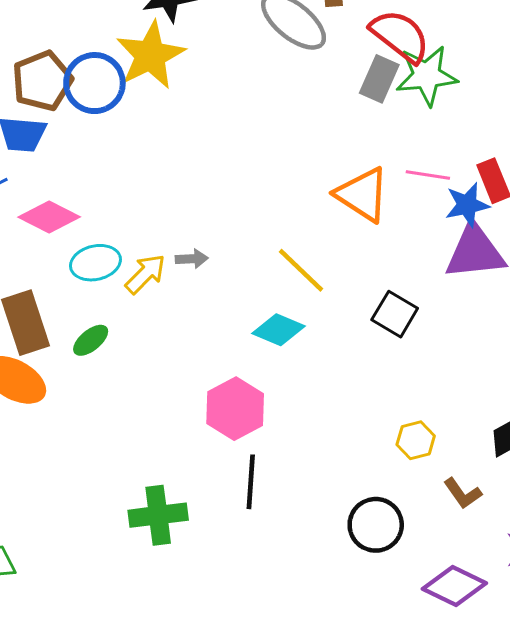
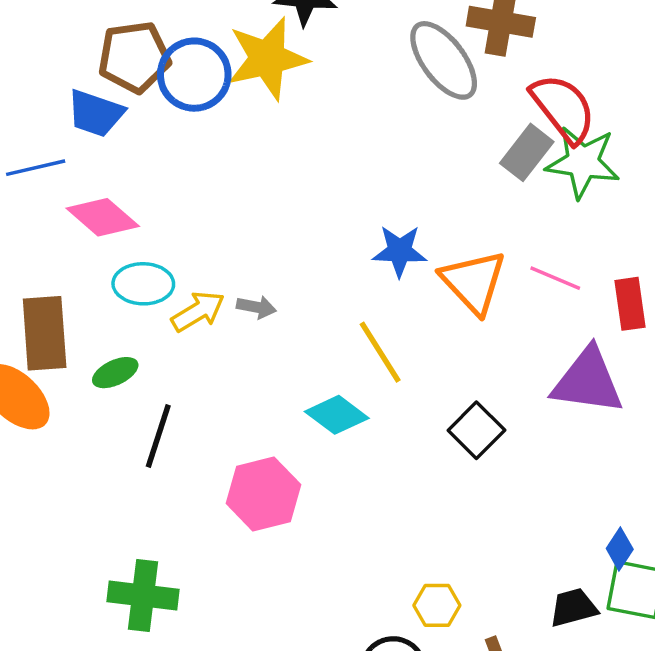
blue star: (467, 205) -> (400, 251), moved
yellow hexagon: (416, 440) -> (437, 605), moved
black line: (251, 482) -> (158, 436), moved

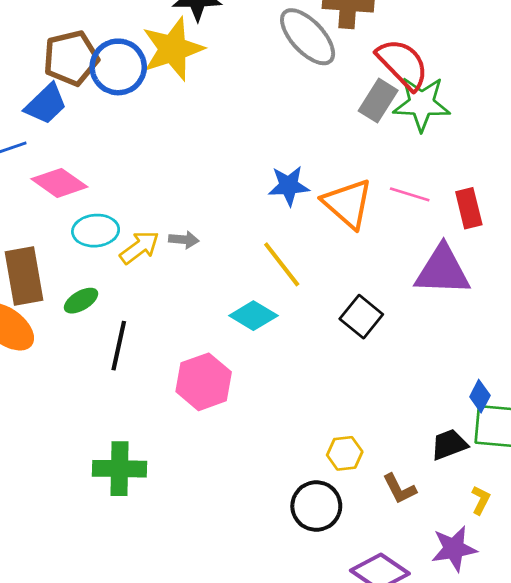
blue trapezoid: (96, 113) -> (46, 104), turned -57

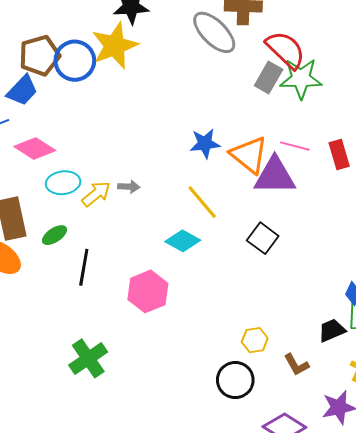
purple triangle: (442, 270) -> (275, 176), moved
green cross: (119, 469) -> (88, 358), turned -33

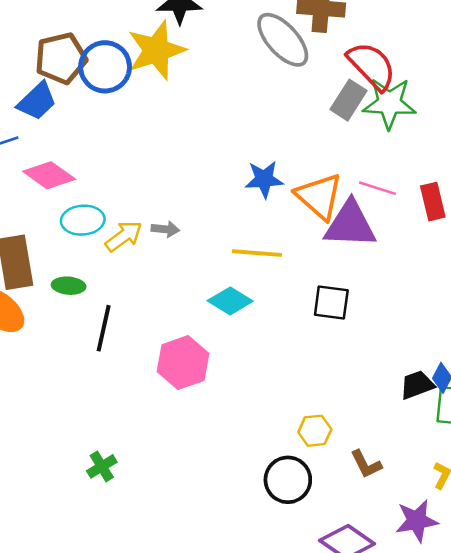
yellow line: (202, 202) -> (257, 253), turned -48
green ellipse: (54, 235) -> (69, 286), turned 35
black square: (263, 238) -> (331, 303), turned -32
black trapezoid: (332, 330) -> (417, 385), moved
green cross: (88, 358) -> (102, 466), moved, size x0.6

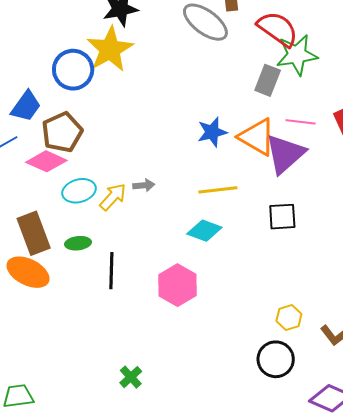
brown pentagon: (61, 58) -> (62, 132), moved
gray rectangle: (349, 100) -> (268, 80), moved
purple triangle: (350, 225) -> (285, 154), turned -33

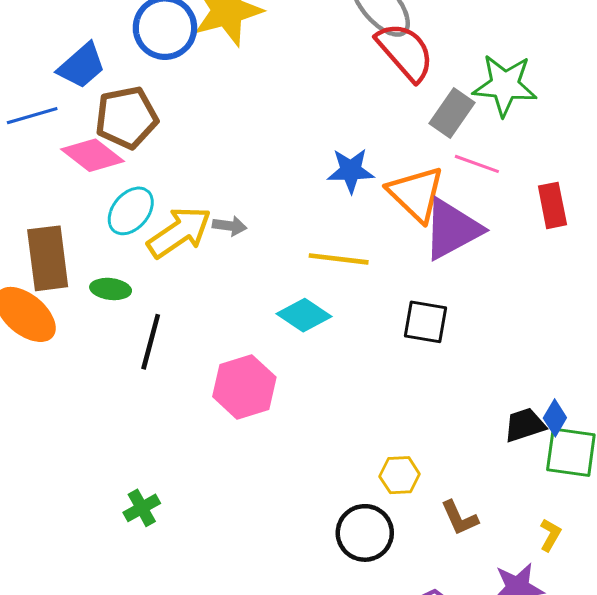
red semicircle: (278, 29) -> (405, 52), moved
pink line: (301, 122) -> (477, 164), moved
cyan ellipse: (79, 191) -> (131, 211), turned -48
yellow arrow: (113, 197) -> (179, 232), size x1.4

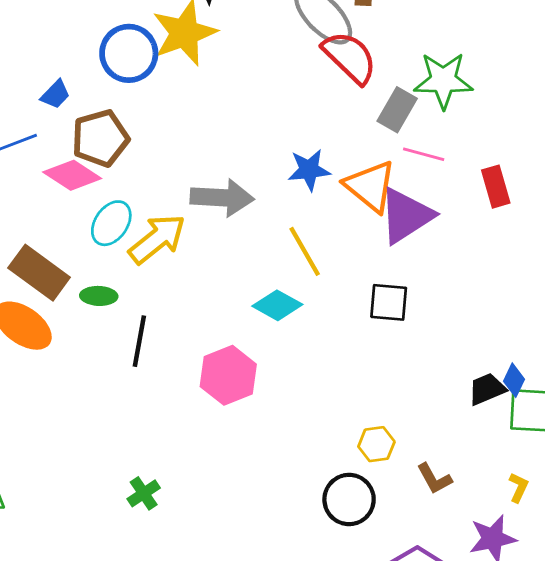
blue trapezoid: (81, 66) -> (55, 94), size x0.7
gray arrow: (230, 226) -> (222, 198), moved, size x2.0
brown rectangle: (48, 258) -> (39, 273), turned -42
yellow line: (339, 259) -> (305, 251), turned 58

